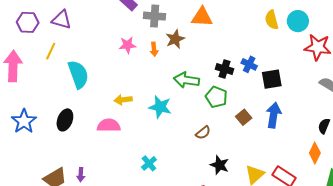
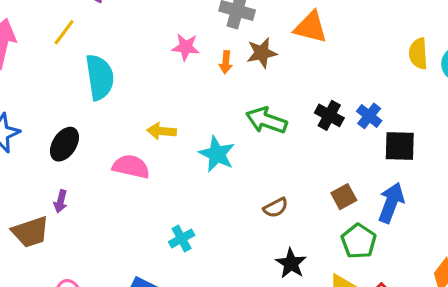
green pentagon: (216, 97) -> (359, 241), moved
purple arrow: (81, 175) -> (61, 201), moved

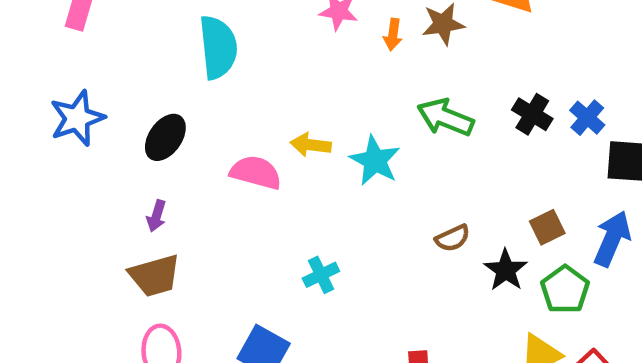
yellow arrow: (162, 131) -> (311, 145), moved
brown trapezoid: (30, 232) -> (155, 276), moved
black star: (291, 263) -> (506, 270), moved

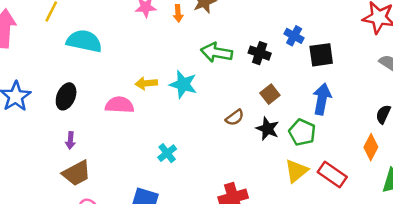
cyan semicircle: (218, 47) -> (84, 41), turned -60
black cross: (532, 114) -> (260, 53), moved
brown square: (547, 227) -> (270, 94), moved

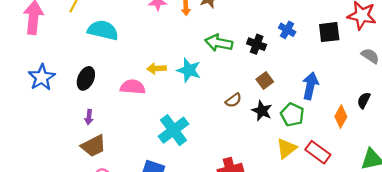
black square: (321, 55) -> (329, 32), moved
orange diamond: (371, 147) -> (341, 117), moved
cyan cross: (167, 153) -> (174, 130), size x1.8

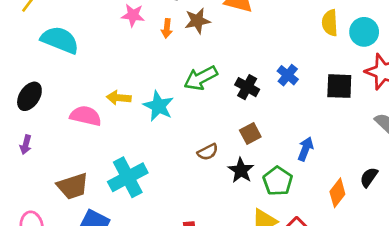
green arrow: (219, 43) -> (201, 78), turned -48
blue arrow: (310, 86) -> (306, 149), size x0.7
brown trapezoid: (94, 146) -> (73, 186), moved

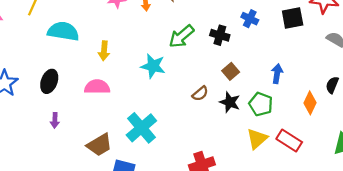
yellow arrow: (119, 98) -> (104, 51), moved, turned -78

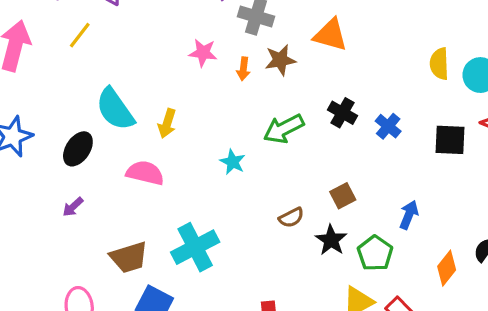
cyan semicircle: (63, 31) -> (115, 109), moved, turned -148
black cross: (220, 35) -> (343, 113), moved
cyan star: (153, 66) -> (233, 162), size x0.7
purple arrow: (55, 120) -> (73, 207), turned 32

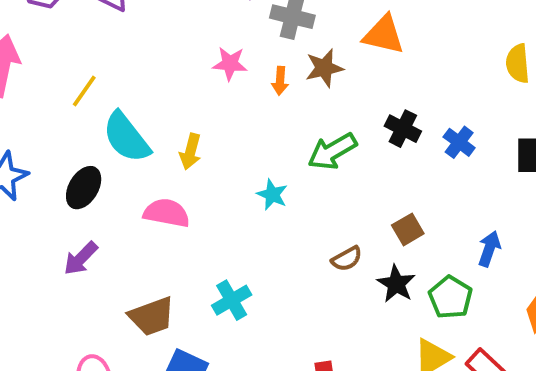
yellow line: (80, 35) -> (84, 91), moved
purple arrow: (73, 207) -> (81, 258), size x1.4
cyan cross: (195, 247) -> (232, 300), size x0.7

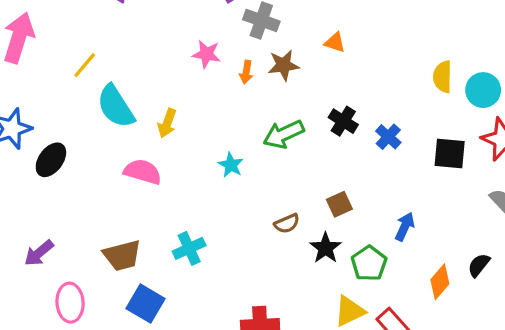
orange triangle: (384, 35) -> (335, 42), size x0.6
black ellipse: (84, 188) -> (51, 160), moved
purple arrow: (81, 258) -> (39, 253), moved

